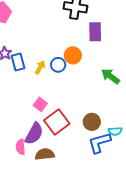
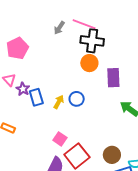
purple rectangle: (95, 32) -> (113, 78), moved
orange circle: (73, 55) -> (89, 63), moved

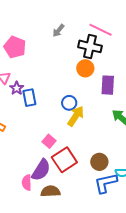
pink line: (84, 24) -> (101, 30), moved
pink pentagon: (17, 48) -> (15, 47), turned -30
yellow arrow: (59, 102) -> (76, 116), moved, size x1.5

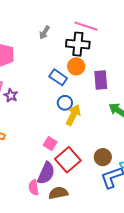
blue rectangle: (29, 98) -> (58, 77), moved, turned -36

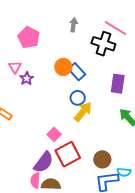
gray arrow: (44, 33) -> (74, 25), turned 144
orange circle: (76, 66) -> (63, 67), moved
pink semicircle: (34, 188) -> (35, 180), moved

